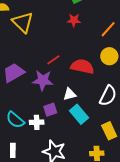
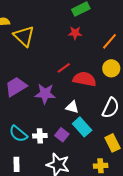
red line: (53, 60) -> (64, 68), moved
white triangle: (70, 94) -> (72, 107), turned 32
purple square: (50, 110) -> (62, 135), moved, turned -32

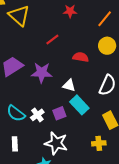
red line: (64, 68) -> (52, 39), moved
red semicircle: (84, 79) -> (81, 57), size x0.7
purple square: (62, 135) -> (59, 113), turned 32
white cross: (40, 136) -> (37, 115), turned -32

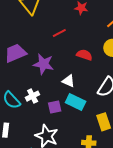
cyan rectangle: (79, 105) -> (76, 102), turned -30
white cross: (37, 115) -> (33, 96), moved

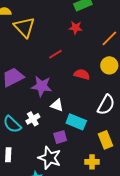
white triangle: (68, 81) -> (57, 105), moved
purple square: (55, 107) -> (60, 137), moved

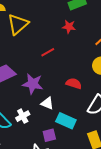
yellow triangle: (24, 27) -> (18, 24), turned 30
red semicircle: (82, 74) -> (74, 84), moved

